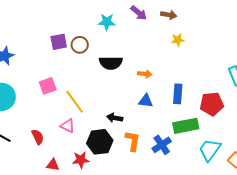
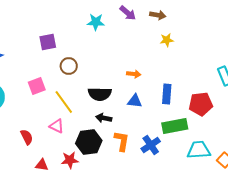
brown circle: (80, 45) -> (69, 66), moved
black semicircle: (111, 63) -> (100, 94), moved
cyan trapezoid: (210, 150) -> (199, 150), turned 50

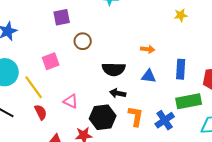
yellow line: (64, 102) -> (34, 87), moved

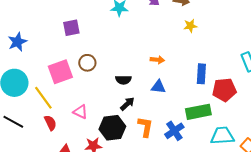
brown circle: (83, 41) -> (87, 63), moved
pink square: (51, 61) -> (60, 72), size x1.4
black semicircle: (114, 69) -> (123, 80), size x0.7
blue rectangle: (181, 69) -> (201, 74), moved
black arrow: (118, 93) -> (127, 104), turned 126

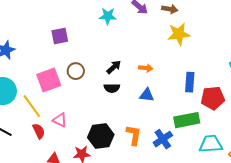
yellow star: (190, 26) -> (179, 34), size x1.6
black arrow: (127, 104) -> (114, 67), moved
pink triangle: (80, 112) -> (60, 120), moved

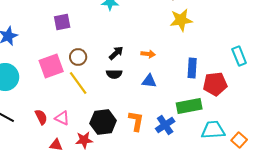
yellow line: (32, 106) -> (78, 83), moved
pink triangle: (60, 120) -> (62, 118), moved

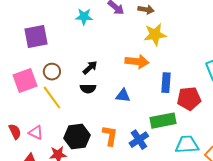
purple square: (62, 22) -> (36, 37), size x1.4
orange arrow: (148, 54) -> (137, 62), moved, size x1.6

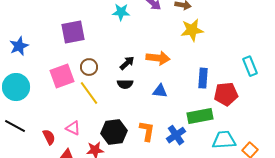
orange arrow: (137, 62) -> (158, 58), moved
red semicircle: (15, 132) -> (49, 137), moved

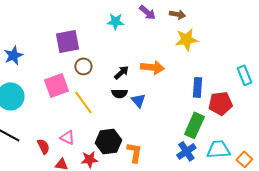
brown circle: (89, 67) -> (83, 66), moved
blue triangle: (160, 91) -> (138, 100), moved, turned 42
green rectangle: (200, 116) -> (194, 125), turned -55
orange L-shape: (147, 131) -> (134, 152), moved
blue cross: (176, 135) -> (186, 151), moved

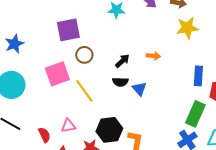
orange arrow: (152, 67) -> (153, 56), size x0.6
pink triangle: (67, 137) -> (68, 126), turned -35

